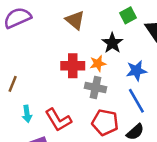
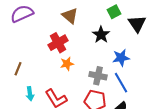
orange star: (98, 63) -> (67, 64), moved
red cross: (73, 66) -> (58, 43), moved, turned -30
gray cross: (95, 87) -> (98, 76), moved

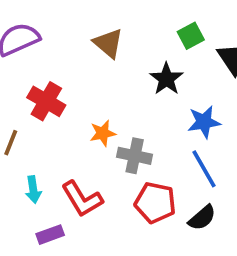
red cross: (58, 43) -> (46, 101), moved, turned -30
gray cross: (98, 76) -> (135, 156), moved

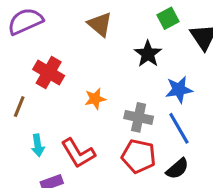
gray cross: (135, 156) -> (139, 117), moved

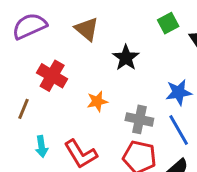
brown triangle: (100, 24) -> (87, 29), moved
black star: (148, 54) -> (126, 58), moved

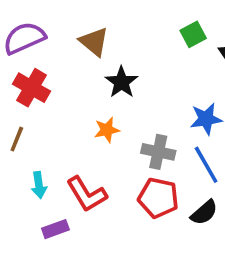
black star: (126, 58) -> (122, 82), moved
red cross: (52, 76) -> (32, 88), moved

